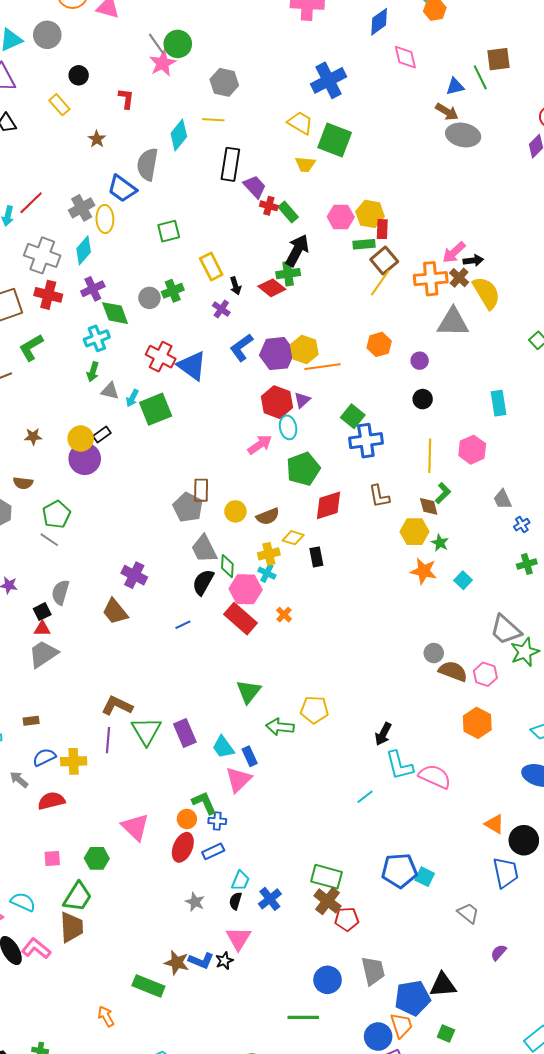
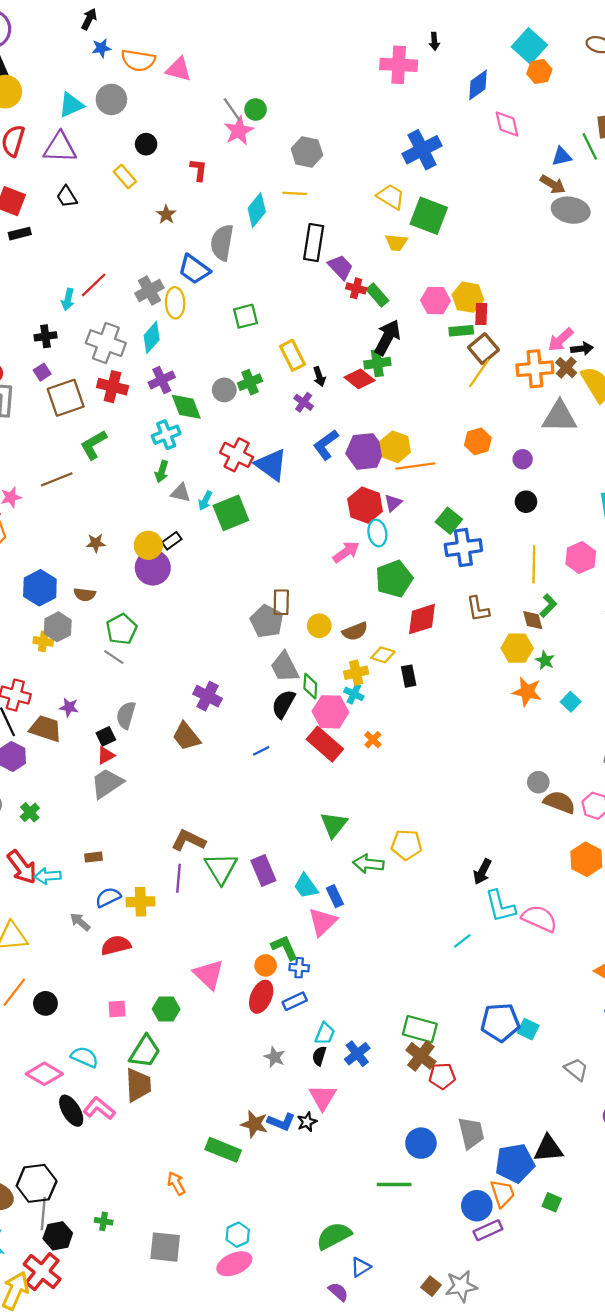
green circle: (178, 44) -> (256, 110), size x0.7
red triangle: (42, 629) -> (106, 755), turned -30

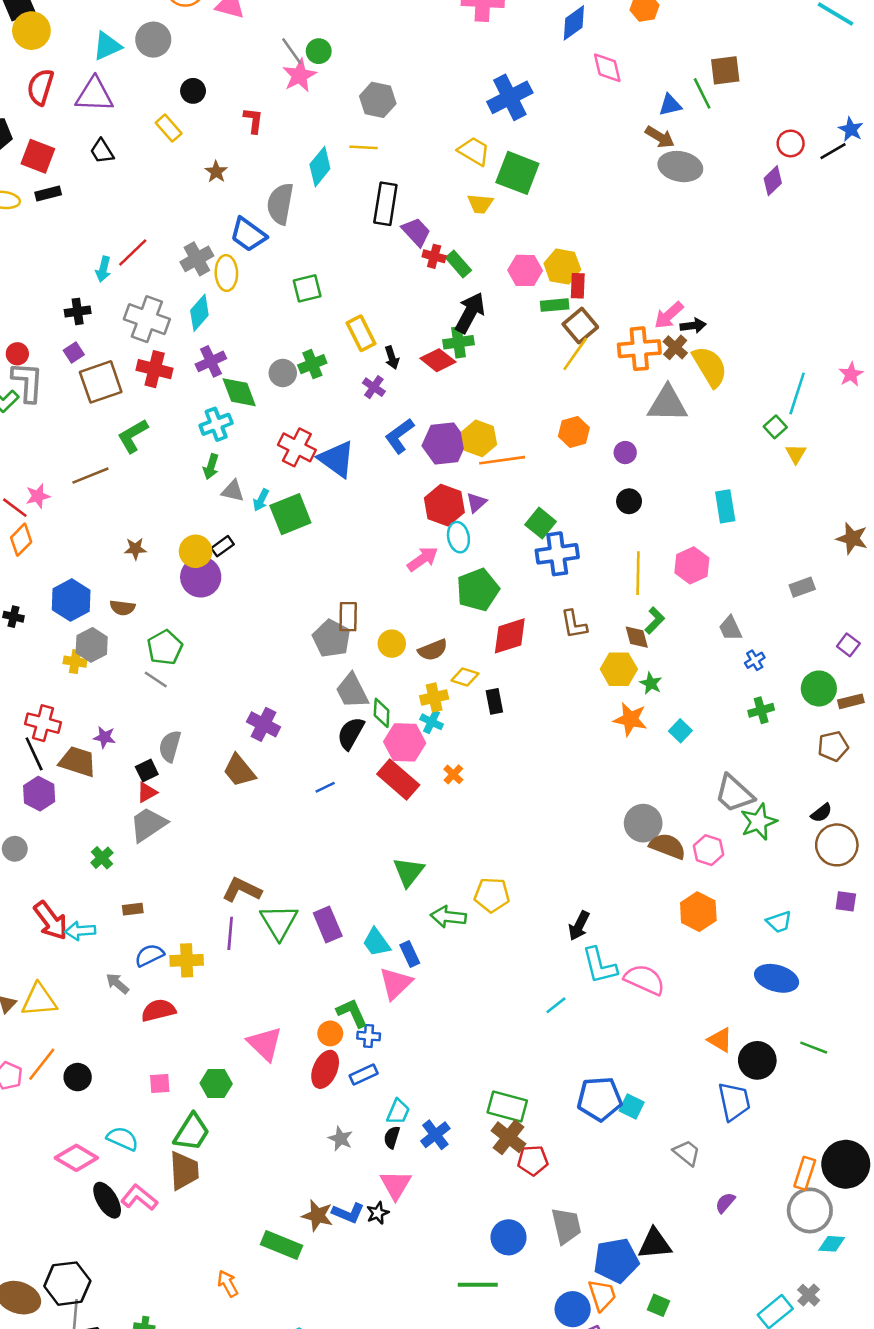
gray circle: (538, 782) -> (643, 823), size x1.5
green cross: (30, 812) -> (102, 858), moved

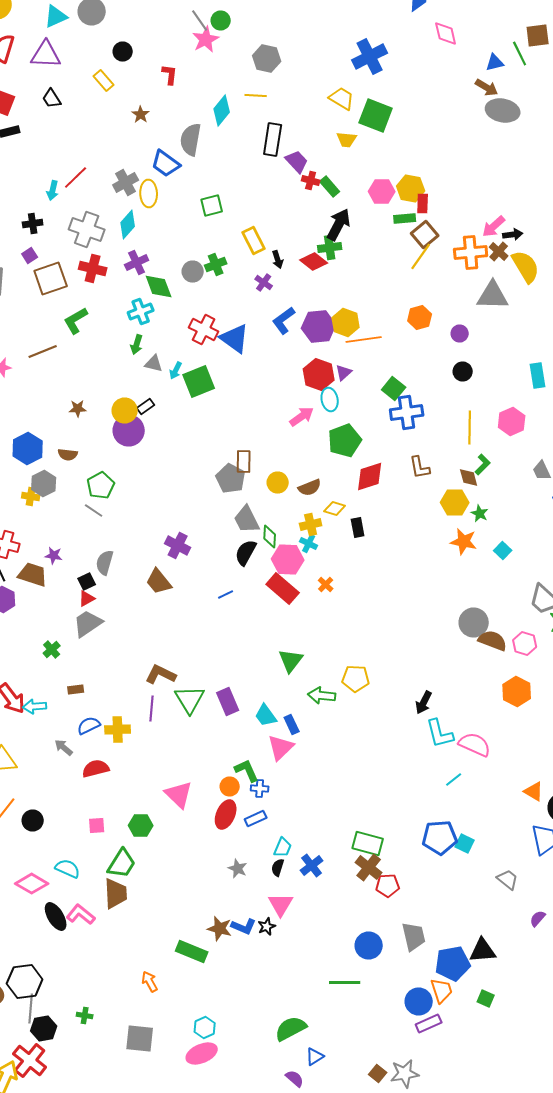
cyan line: (556, 1005) -> (454, 780), moved

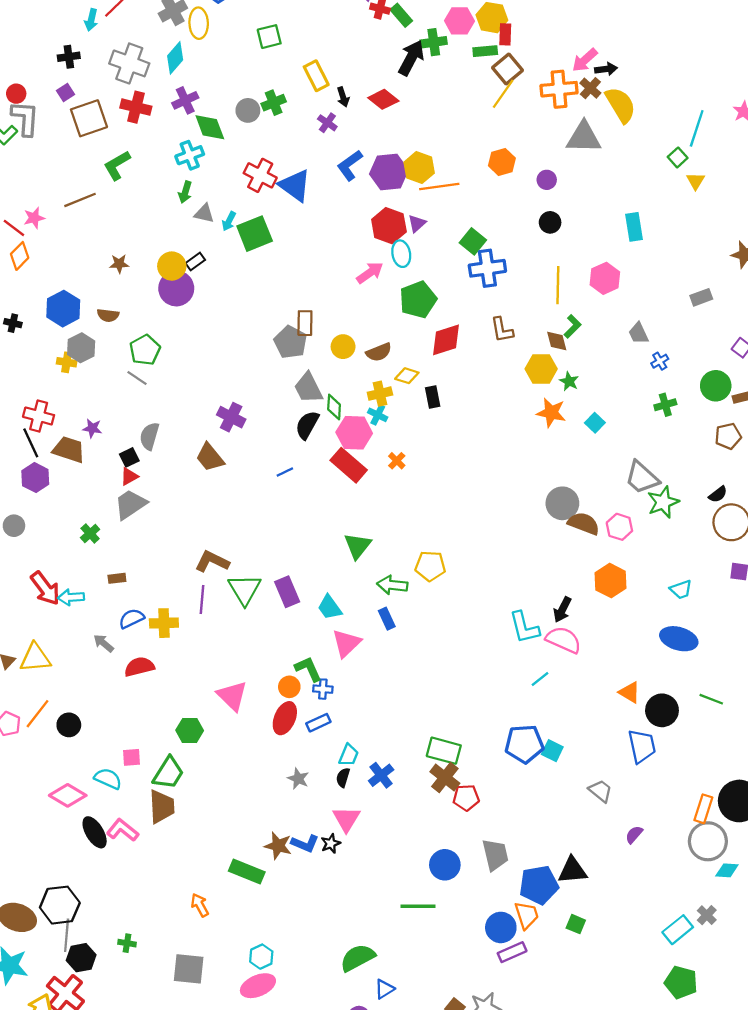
green cross: (330, 248) -> (434, 42), moved
black arrow: (424, 702) -> (562, 610), moved
blue rectangle: (292, 724) -> (387, 619), moved
pink square: (97, 826) -> (131, 757), moved

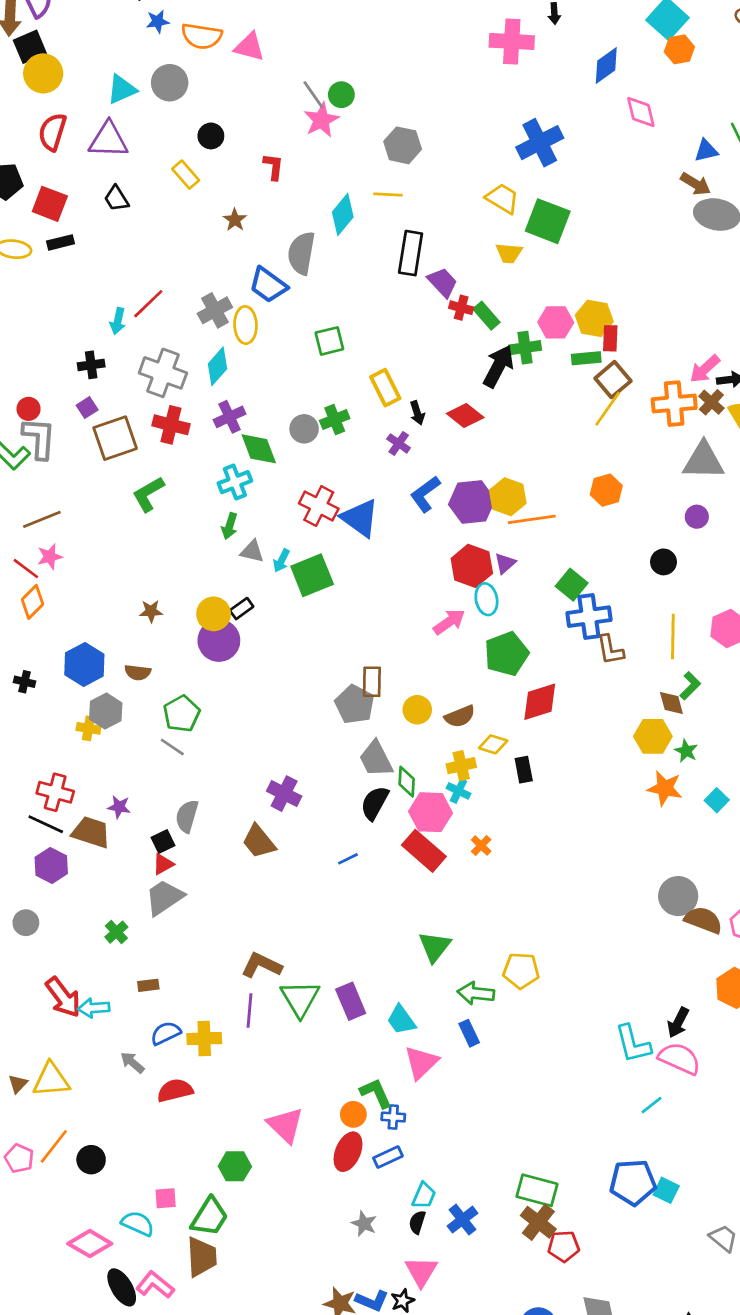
purple circle: (547, 180) -> (697, 517), moved
brown line: (80, 200) -> (42, 519), moved
brown L-shape: (502, 330) -> (610, 650), moved
black line: (31, 443) -> (46, 824), turned -40

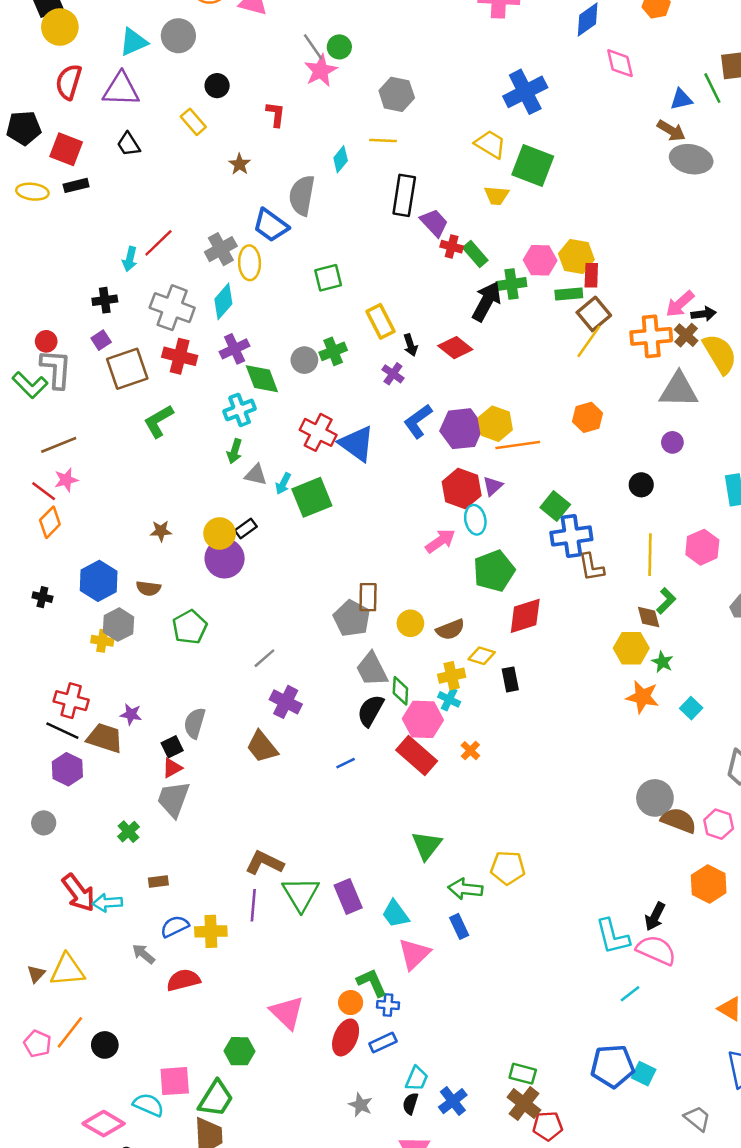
cyan diamond: (343, 215) -> (341, 159), size x0.7
gray line: (172, 747) -> (264, 658), moved, turned -75
gray trapezoid: (164, 897) -> (173, 799), turned -36
green rectangle: (537, 1190) -> (523, 1074), size x0.7
pink square: (166, 1198) -> (175, 1081), size x1.5

